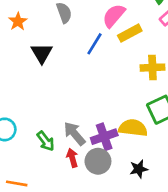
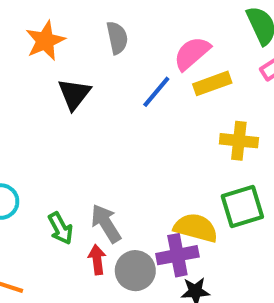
orange star: (18, 21) -> (45, 41), size x1.4
purple cross: (104, 137) -> (177, 255), moved

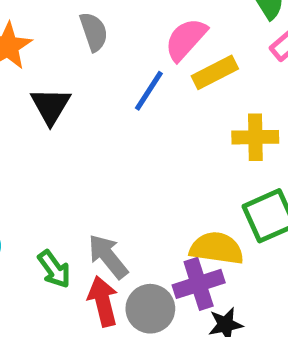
red arrow: (97, 260) -> (103, 301), size x1.4

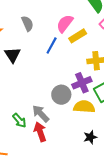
purple cross: (199, 284) -> (82, 83), moved
gray circle: (150, 309) -> (61, 95), moved

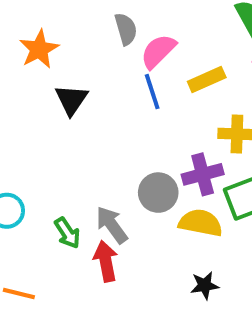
gray semicircle: (27, 24) -> (126, 29), moved
pink semicircle: (65, 24) -> (158, 51), moved
blue line: (52, 45) -> (152, 92), turned -54

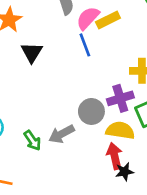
yellow rectangle: (207, 79) -> (108, 20), moved
gray arrow: (112, 225) -> (62, 134), turned -80
red arrow: (106, 261) -> (115, 156), moved

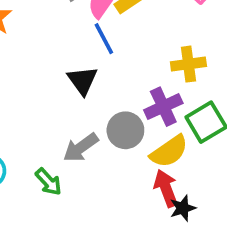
black triangle: (32, 52) -> (82, 80), moved
yellow semicircle: (120, 130) -> (169, 151), turned 144
gray arrow: (62, 134) -> (81, 148), moved

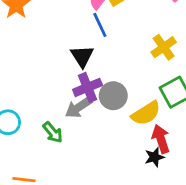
yellow cross: (188, 64) -> (164, 47), turned -30
purple cross: (163, 107) -> (88, 87), moved
red arrow: (166, 188) -> (161, 139), moved

